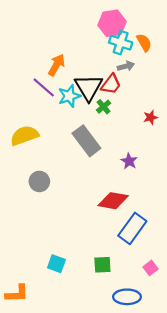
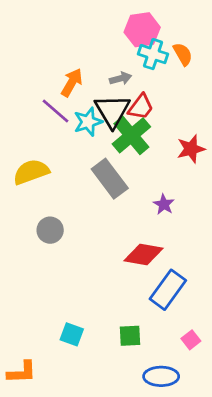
gray arrow: (126, 66) -> (121, 78), moved
green cross: (103, 107) -> (131, 135), size x2.0
red star: (150, 117) -> (191, 149), size x1.5

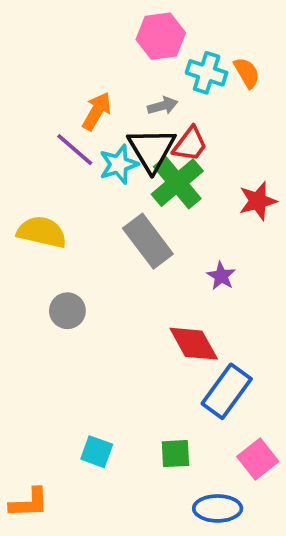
pink hexagon: (142, 30) -> (161, 36), moved
yellow semicircle: (31, 172) -> (42, 232), turned 33
red diamond: (144, 254) -> (194, 344), turned 51
pink square: (191, 340) -> (258, 459), size x1.5

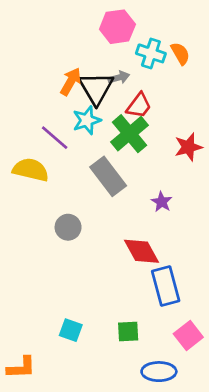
purple line: (75, 150) -> (55, 138), moved
black triangle: (152, 150) -> (96, 88), moved
gray circle: (67, 311) -> (68, 227), moved
blue rectangle: (227, 391) -> (166, 286), turned -51

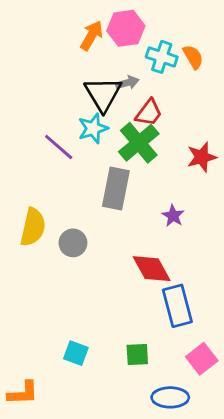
orange arrow: (71, 82) -> (92, 35), moved
yellow semicircle: (31, 170) -> (33, 227), moved, turned 90
gray rectangle: (108, 176) -> (116, 189), turned 48

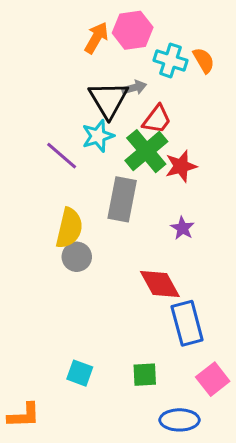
red star: (202, 157) -> (181, 166), moved
yellow semicircle: (33, 227) -> (69, 228), moved

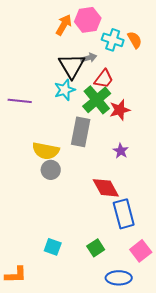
purple line: (62, 156) -> (20, 101), moved, turned -35
yellow semicircle: (69, 228) -> (46, 151), turned 88
green square: (145, 375) -> (96, 248), turned -30

